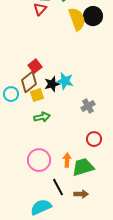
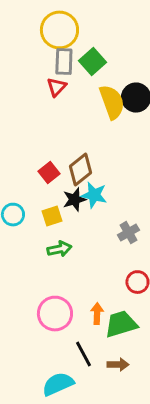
brown diamond: (29, 82) -> (80, 170), moved

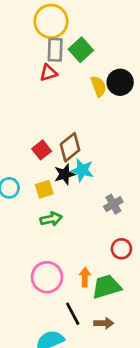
red triangle: (56, 87) -> (48, 73), turned 30
yellow semicircle: (112, 102) -> (98, 86), size x0.7

